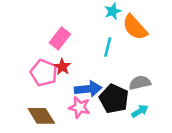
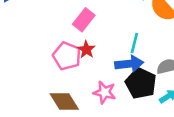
cyan line: (108, 47) -> (134, 43), moved
blue arrow: (88, 89) -> (129, 64), moved

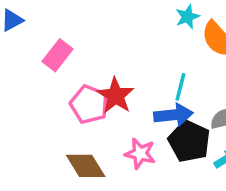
pink rectangle: (84, 20) -> (58, 55), moved
red star: (86, 50) -> (115, 96), size x1.5

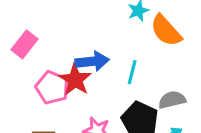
blue arrow: (173, 115) -> (92, 61), moved

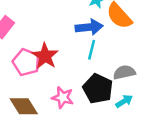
blue arrow: (92, 61) -> (89, 27), moved

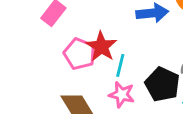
cyan line: (92, 50) -> (120, 65), moved

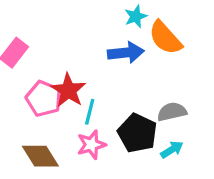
pink star: (122, 95) -> (91, 145), turned -30

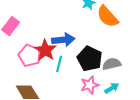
blue arrow: (126, 53) -> (63, 40), moved
black pentagon: (137, 133) -> (90, 59), moved
pink star: (91, 145) -> (90, 85), moved

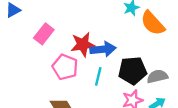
red star: (45, 50) -> (83, 44), moved, turned 30
black pentagon: (90, 59) -> (133, 70), turned -30

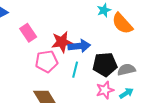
pink rectangle: (44, 34) -> (28, 33), turned -72
pink pentagon: (65, 67) -> (46, 61), turned -30

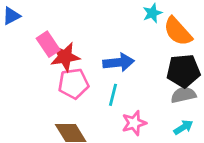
red star: (62, 42) -> (65, 57), moved
black pentagon: (105, 64) -> (183, 71), moved
pink star: (105, 90) -> (134, 123), moved

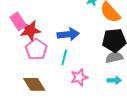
pink pentagon: (73, 84) -> (36, 49), turned -30
cyan arrow: (183, 127) -> (114, 80), turned 32

